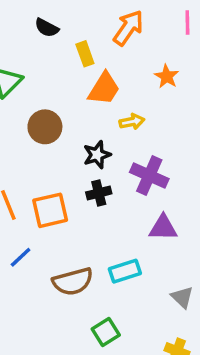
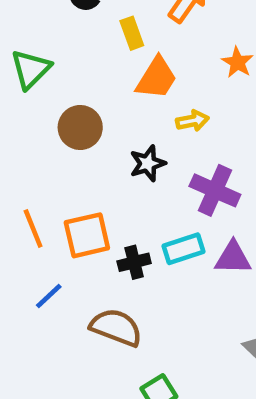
black cross: (99, 193) -> (134, 262), moved
cyan rectangle: (125, 271) -> (183, 249), moved
brown semicircle: (73, 282) -> (116, 327), turned -144

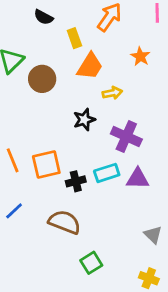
brown circle: (80, 127) -> (42, 79), moved
blue line: (49, 296) -> (14, 211), moved

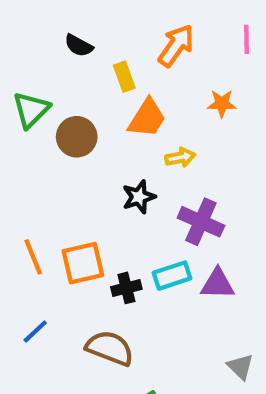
orange star: (140, 56) -> (222, 104), turned -30

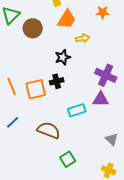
purple cross: (201, 222) -> (106, 75), moved
cyan rectangle: (172, 276) -> (77, 110), moved
black cross: (126, 288) -> (57, 81), moved

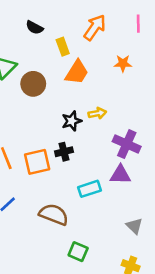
yellow arrow: (83, 38) -> (97, 113), moved
green square: (68, 159) -> (78, 252), turned -35

